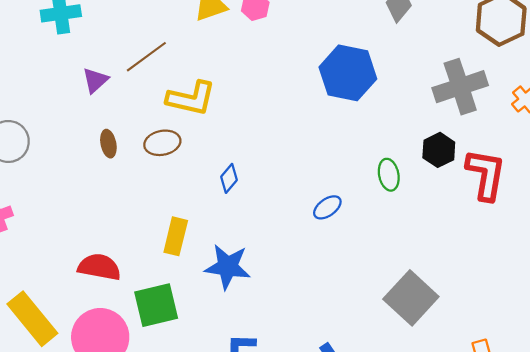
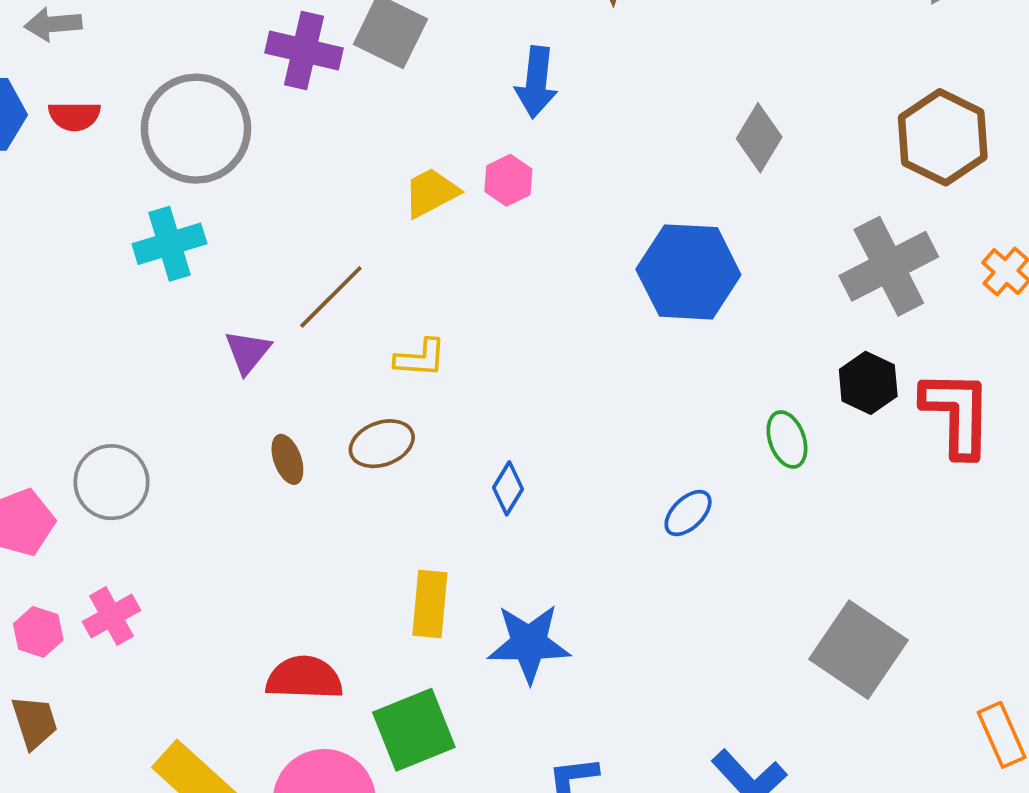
yellow L-shape: (191, 98) -> (420, 358), size x0.6

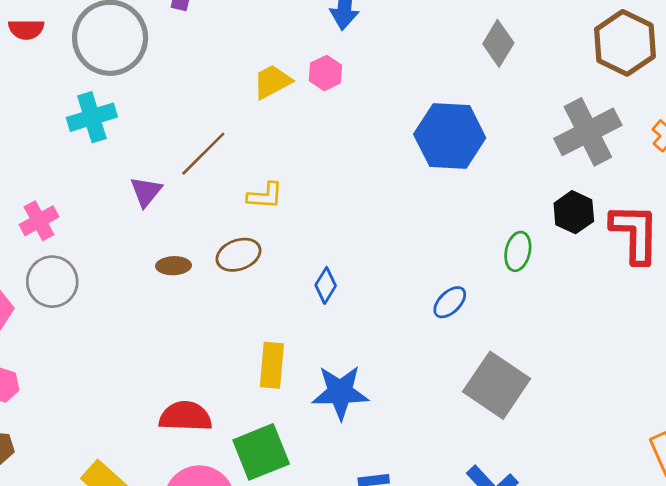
green ellipse: (787, 440) -> (518, 251), turned 33
brown ellipse: (287, 459) -> (174, 266), turned -72
pink cross: (111, 616) -> (39, 221), moved
gray square: (859, 650) -> (497, 385), moved

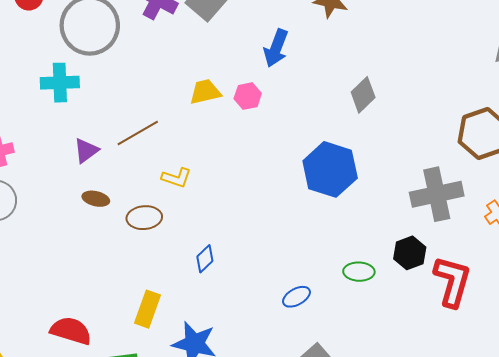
gray diamond: (498, 43) -> (363, 95), moved
green ellipse: (518, 251) -> (359, 272), turned 64
brown ellipse: (174, 266) -> (96, 199), moved

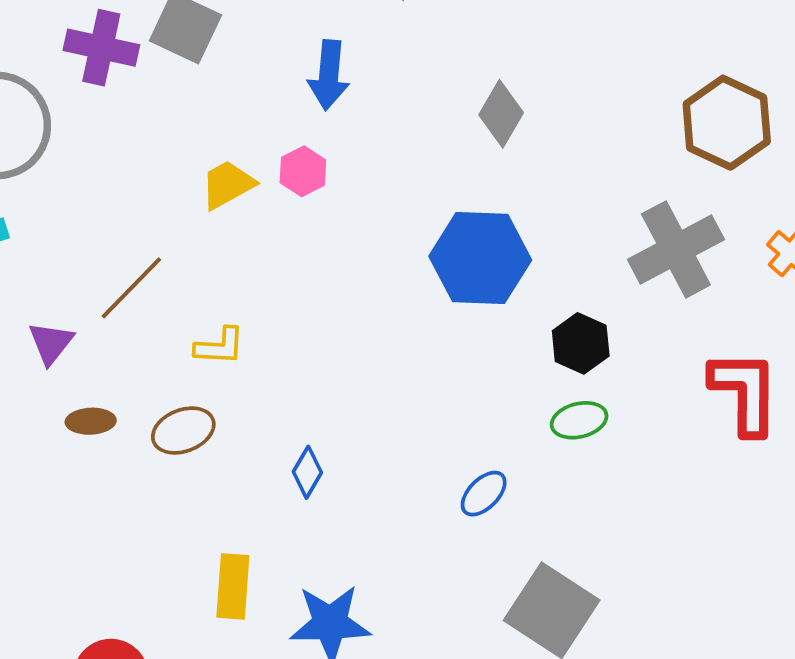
black hexagon: (410, 253) -> (581, 343), moved

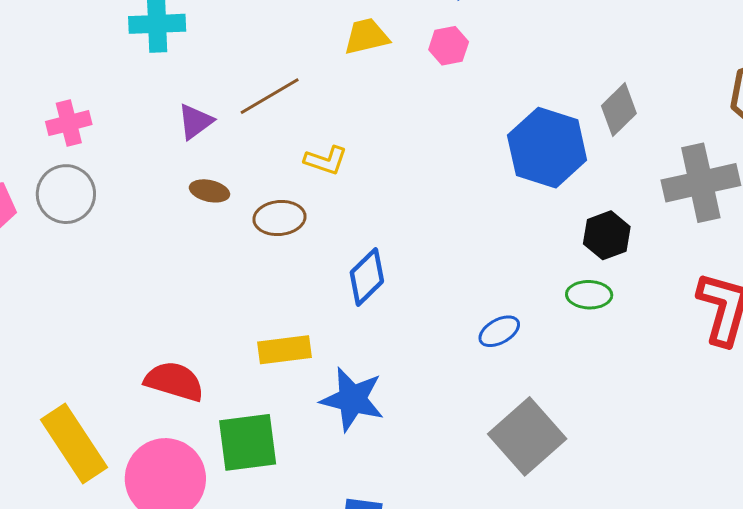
gray diamond: (501, 114) -> (619, 110), moved
pink hexagon: (303, 171) -> (449, 46), moved
blue diamond: (307, 472) -> (367, 277), size x1.4
yellow rectangle: (233, 586) -> (285, 350), turned 63

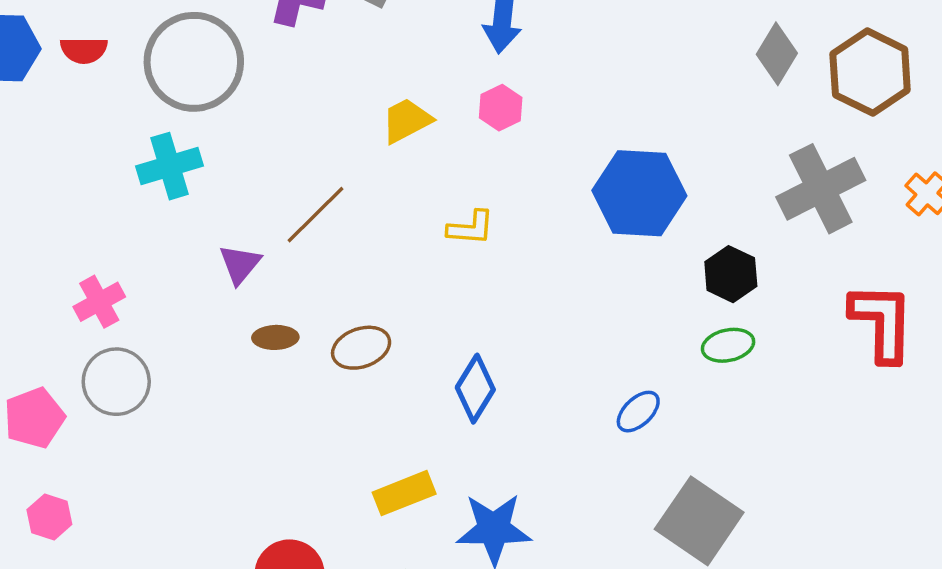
gray diamond: (619, 110) -> (777, 54), moved
yellow L-shape: (326, 160) -> (471, 228), moved

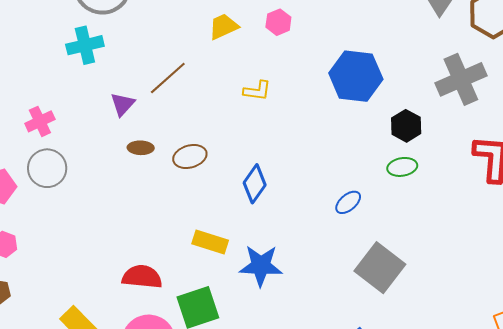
yellow rectangle: (404, 493) -> (210, 242), turned 36

